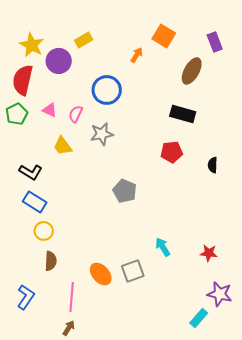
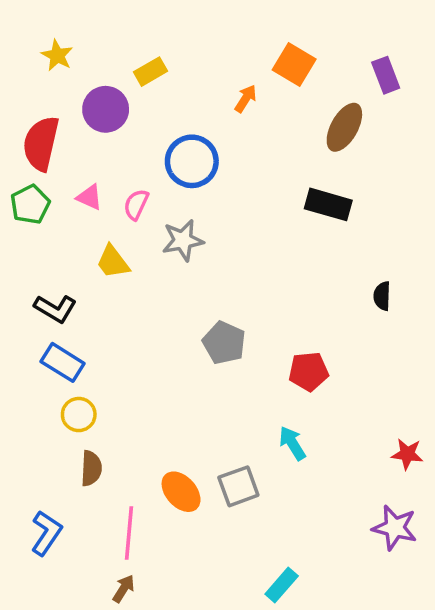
yellow star: (32, 45) -> (57, 55), moved, size x0.7
red pentagon: (172, 152) -> (308, 371), moved
red star: (209, 253) -> (407, 454), moved
cyan rectangle: (199, 318) -> (282, 585), moved

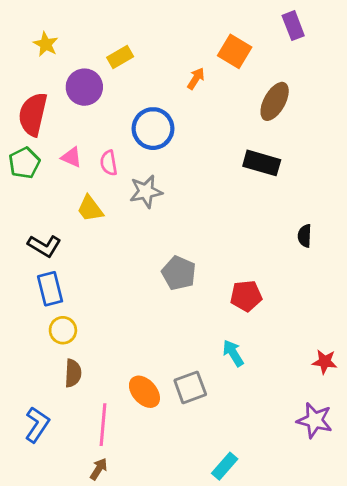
purple rectangle: (386, 75) -> (293, 26), moved
pink semicircle: (136, 204) -> (109, 163), turned -35
blue rectangle: (63, 362) -> (50, 289), turned 44

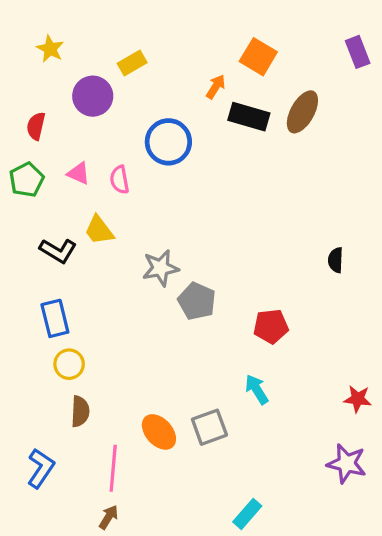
purple rectangle: (293, 26) -> (358, 52), moved
red semicircle: (33, 114) -> (36, 126), size x0.6
black rectangle: (262, 163) -> (249, 117), moved
gray star: (146, 191) -> (161, 268), moved
black L-shape: (44, 246) -> (58, 251), moved

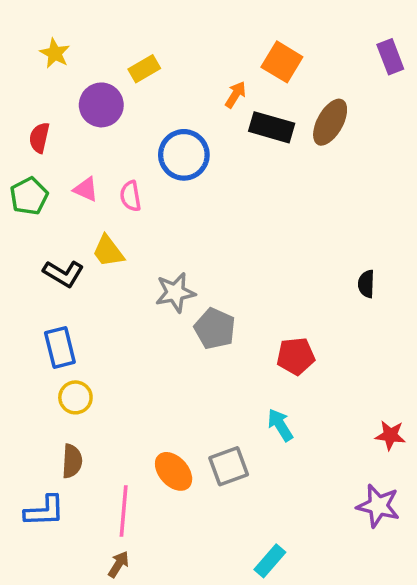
brown semicircle: (80, 411) -> (72, 461), moved
blue L-shape: (41, 468) -> (45, 511), turned 54

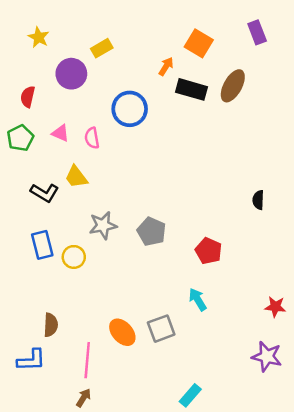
purple rectangle: (390, 57) -> (257, 32), moved
gray star: (175, 292) -> (103, 225), moved
red pentagon: (296, 356) -> (209, 251), turned 30
yellow circle: (75, 397) -> (74, 257), moved

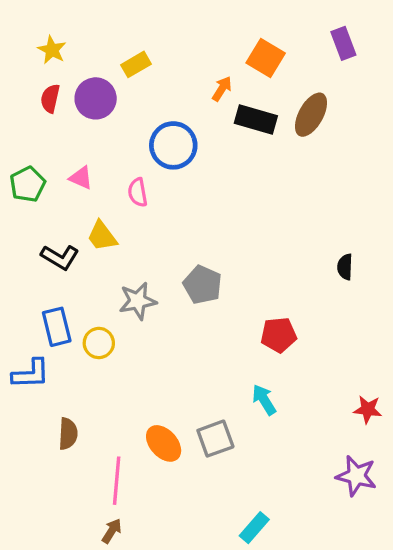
red semicircle: (28, 97) -> (50, 98), moved
pink semicircle: (92, 138) -> (138, 192), moved
gray pentagon: (151, 231) -> (202, 285), moved
red pentagon: (209, 251) -> (279, 335), turned -30
blue L-shape: (31, 360) -> (31, 374), moved

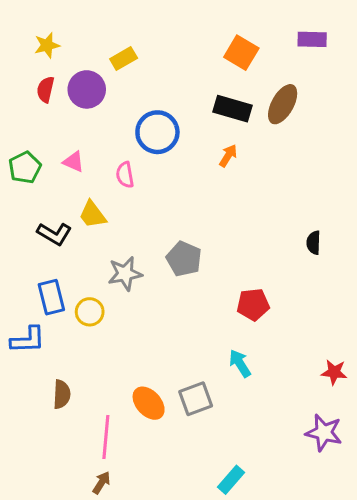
purple rectangle: (343, 43) -> (312, 39), turned -68
yellow star: (52, 50) -> (47, 45), turned 30
orange arrow: (222, 89) -> (228, 156), moved

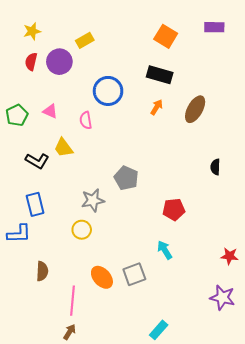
brown ellipse: (283, 104) -> (195, 109), moved
gray star: (125, 274) -> (93, 200), moved
yellow circle: (90, 312) -> (82, 230), moved

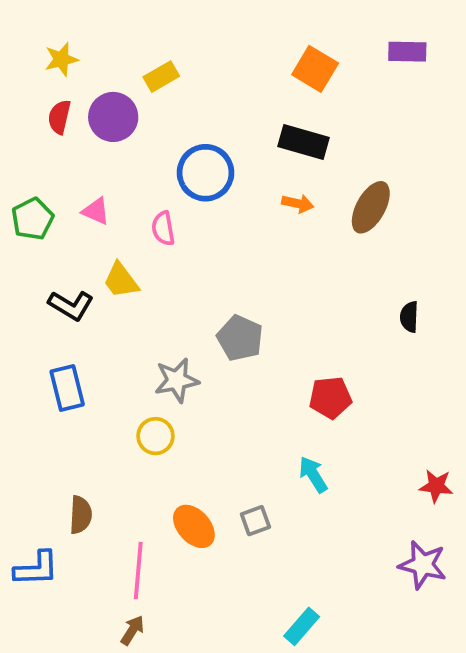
orange arrow: (157, 107) -> (298, 203), turned 70
blue L-shape: (19, 234) -> (36, 569), moved
gray square: (134, 274) -> (255, 521), size x0.7

